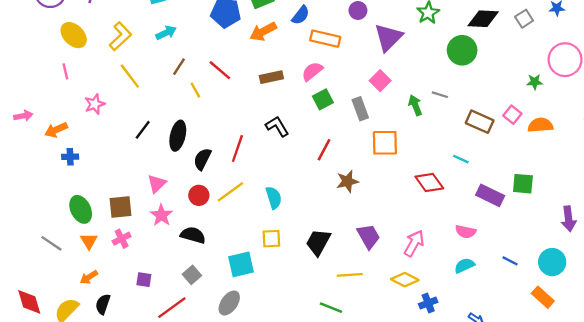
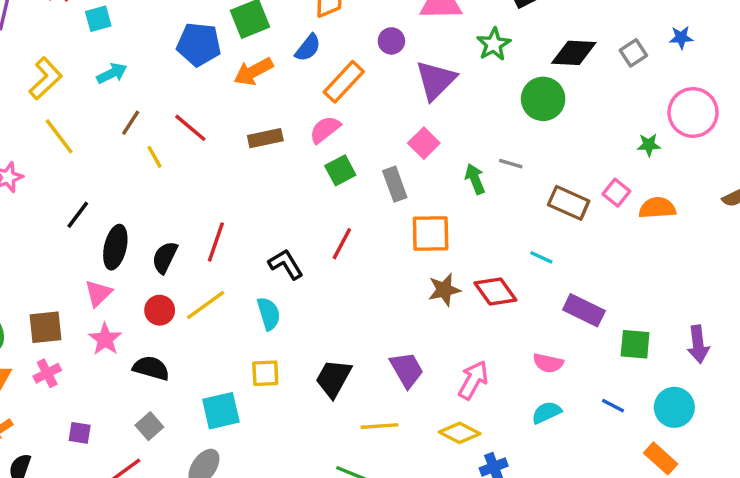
orange rectangle: (325, 39) -> (344, 82), turned -60
black L-shape: (277, 126) -> (286, 264), moved
black ellipse: (178, 136) -> (115, 247), moved
brown star: (347, 181) -> (444, 290), moved
green square: (523, 184) -> (635, 344), moved

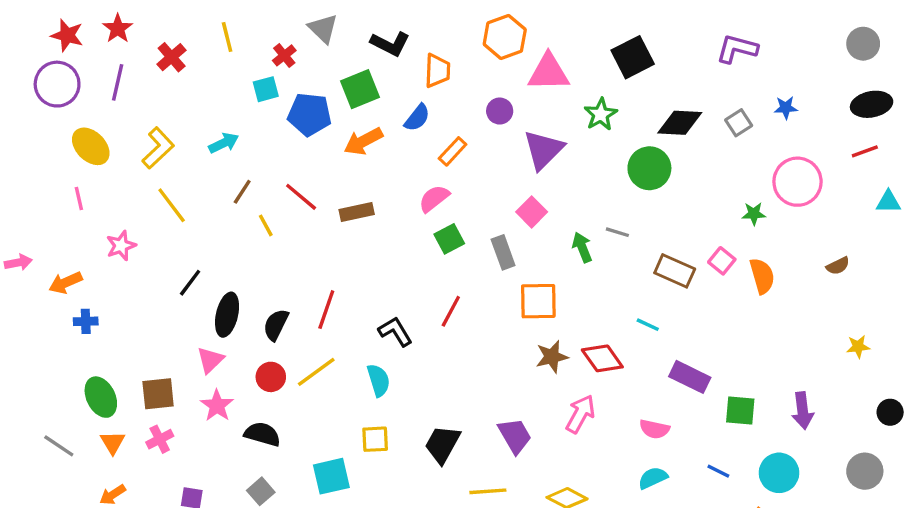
cyan square: (98, 19) -> (266, 89), moved
orange rectangle: (344, 82) -> (453, 151), size x0.7
brown rectangle: (265, 138) -> (357, 212), moved
orange semicircle: (657, 208) -> (762, 276), turned 78
pink arrow: (473, 380) -> (580, 414), moved

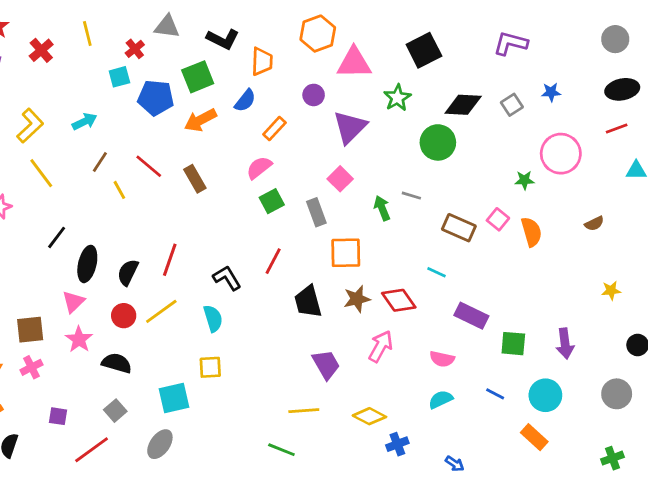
gray triangle: (323, 29) -> (167, 27), turned -36
brown rectangle: (357, 212) -> (195, 179), turned 72
black trapezoid: (442, 444) -> (308, 302), moved, turned -44

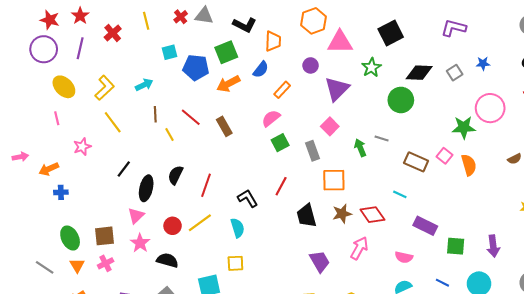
red cross: (135, 49) -> (181, 17), moved
brown line: (100, 162) -> (155, 114), turned -35
green star: (524, 180) -> (464, 127), size x1.6
black semicircle: (128, 272) -> (176, 175), moved

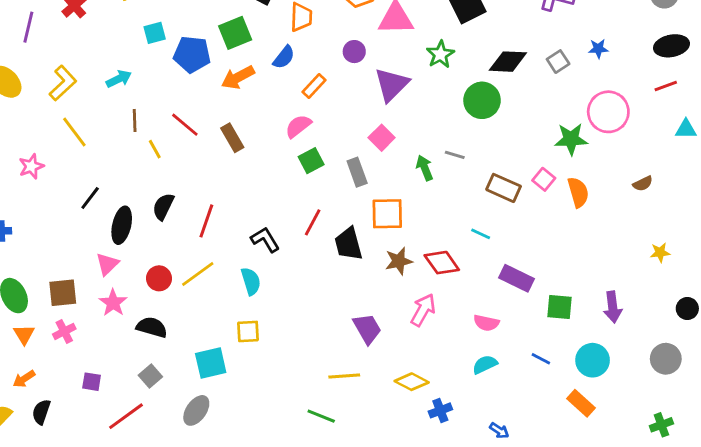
black trapezoid: (306, 216) -> (348, 244), moved

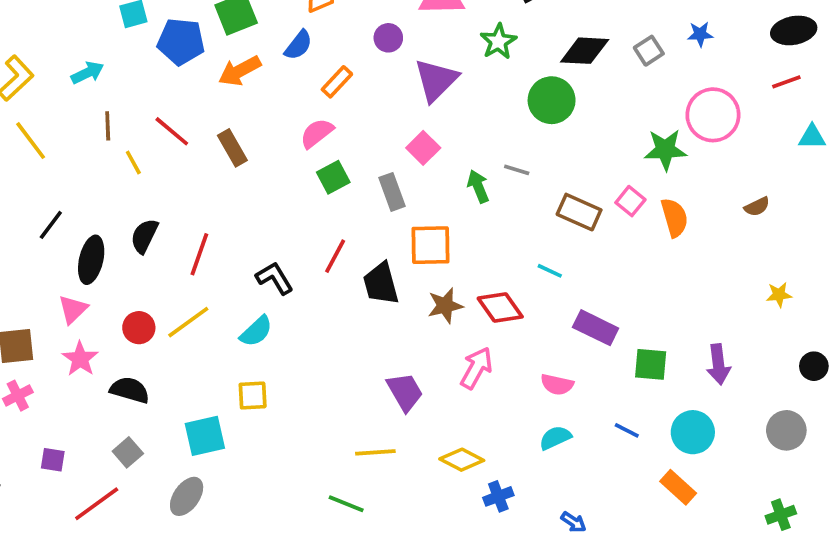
cyan semicircle: (251, 281) -> (256, 331), turned 64

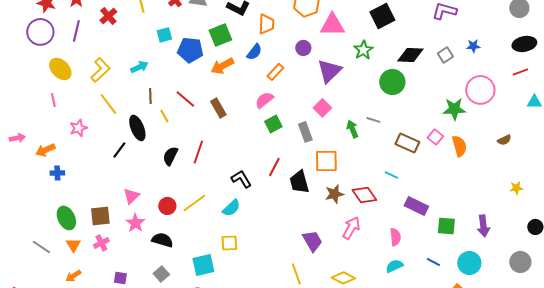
red line: (199, 254) -> (198, 152), moved
black ellipse: (91, 260) -> (137, 128), moved, turned -35
pink semicircle: (557, 385) -> (395, 237), turned -108
yellow line: (375, 452) -> (296, 274), turned 75

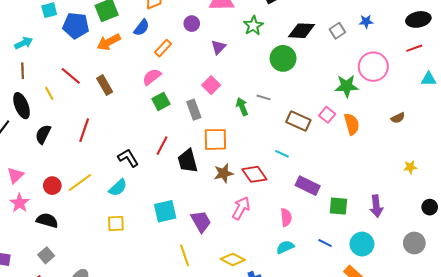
purple triangle: (329, 71) -> (218, 47), size x0.6
brown line: (150, 96) -> (23, 71), moved
black semicircle: (170, 156) -> (43, 134), moved
cyan square: (203, 265) -> (165, 211), moved

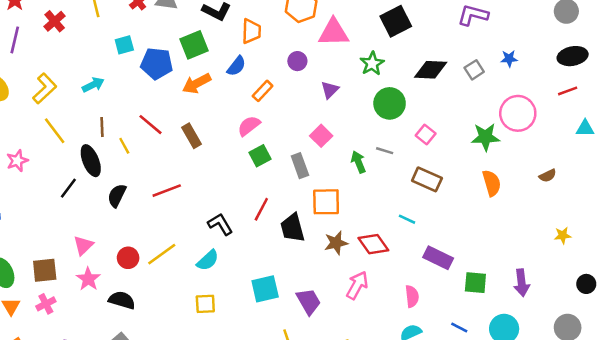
green circle: (283, 58) -> (390, 103), moved
brown line: (23, 71) -> (102, 127), moved
pink square: (327, 115) -> (426, 135), moved
red line: (84, 130) -> (167, 191), turned 50

